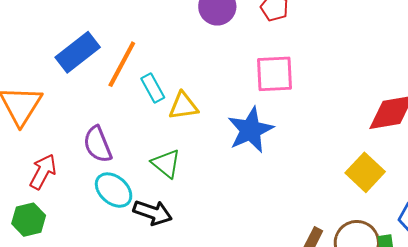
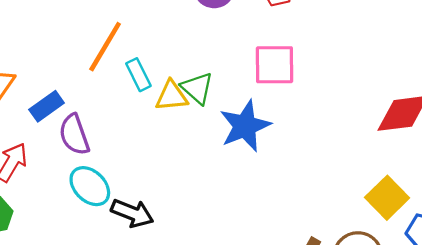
blue rectangle: (78, 52) -> (47, 106), moved, size x0.7
green triangle: (166, 164) -> (197, 88), moved
yellow square: (365, 172) -> (387, 198), moved

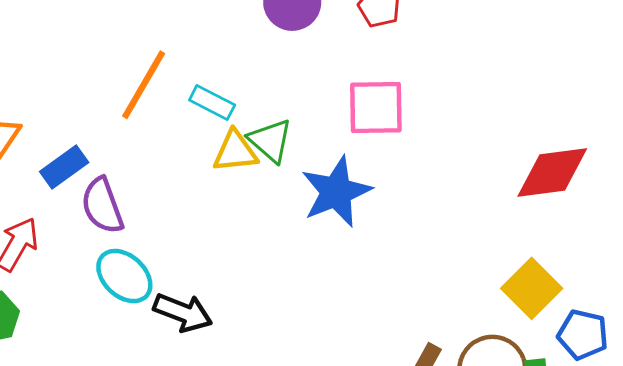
cyan rectangle: (138, 75) -> (212, 103), moved, turned -36

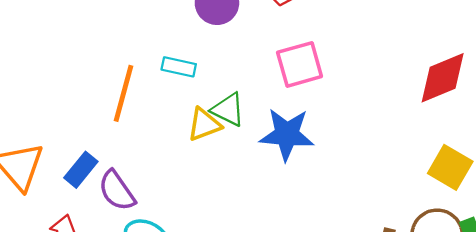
cyan rectangle: (212, 103) -> (179, 67), moved
blue star: (336, 192) -> (287, 134), turned -30

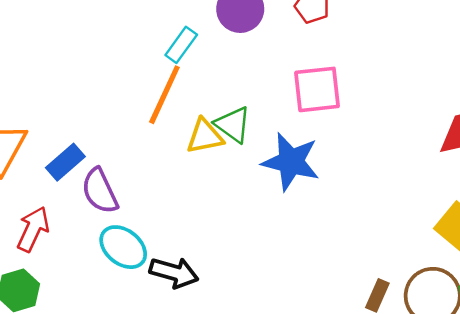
cyan rectangle: (179, 67) -> (181, 45), moved, turned -76
orange line: (123, 93) -> (164, 95), moved

